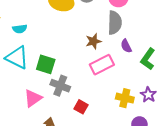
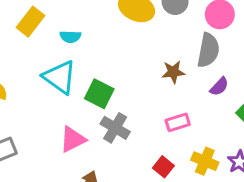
purple semicircle: (126, 46) -> (219, 87), turned -120
pink rectangle: (102, 65) -> (178, 122), moved, size x0.7
red square: (81, 107) -> (163, 167), moved

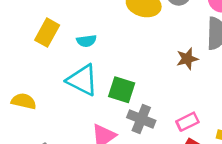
pink rectangle: (178, 122) -> (187, 122), moved

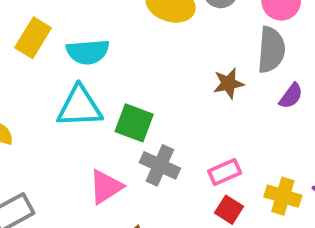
cyan semicircle: (86, 41) -> (88, 52), size x1.5
cyan triangle: (82, 80) -> (80, 107), turned -32

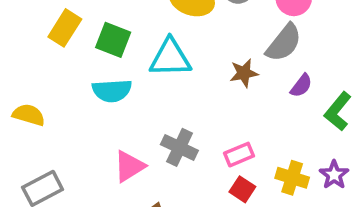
gray semicircle: (271, 50) -> (284, 43), turned 33
cyan semicircle: (88, 52) -> (112, 91), moved
cyan triangle: (80, 107) -> (170, 58), moved
green square: (134, 123) -> (113, 40), moved

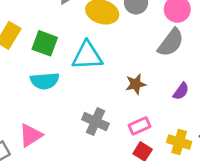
brown star: (244, 73) -> (136, 84), moved
purple semicircle: (301, 86) -> (181, 91), moved
pink triangle: (129, 166) -> (31, 135), moved

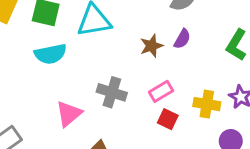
purple semicircle: (181, 91) -> (182, 39), moved
pink triangle: (31, 135) -> (69, 114), moved

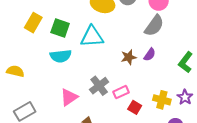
pink rectangle: (161, 91) -> (121, 92), moved
gray cross: (112, 92) -> (99, 86), turned 30

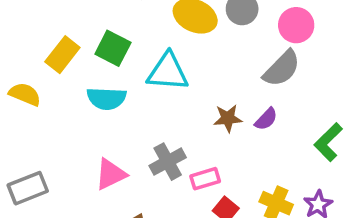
yellow rectangle: (33, 23) -> (62, 55), moved
yellow semicircle: (15, 71) -> (25, 94), moved

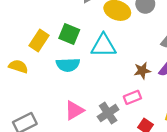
gray cross: (168, 162) -> (108, 113), moved
pink rectangle: (205, 179) -> (132, 97), moved

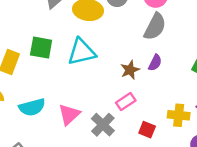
cyan semicircle: (68, 65) -> (32, 107), moved
pink triangle: (74, 110) -> (69, 114), moved

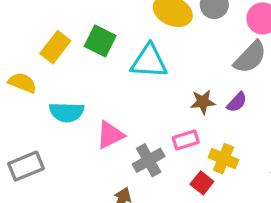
yellow cross: (179, 115) -> (223, 159), moved

